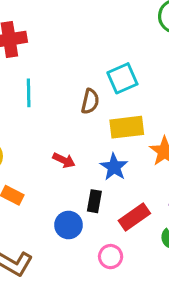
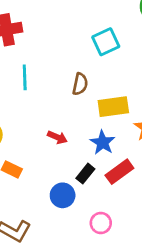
cyan square: (122, 78) -> (106, 42), moved
black rectangle: (94, 201) -> (85, 174), turned 30
red rectangle: (134, 217) -> (119, 172), moved

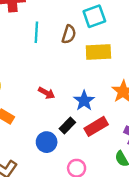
cyan line: (25, 77) -> (36, 32), moved
brown semicircle: (80, 84) -> (69, 34), moved
yellow rectangle: (113, 107) -> (98, 52), moved

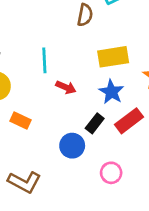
cyan line: (36, 32) -> (44, 60), moved
yellow rectangle: (98, 52) -> (113, 57), moved

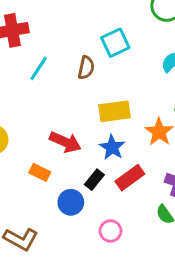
cyan line: (44, 60) -> (39, 68), moved, turned 35
red arrow: (66, 87) -> (65, 142), size x1.5
orange rectangle: (21, 120) -> (40, 172), moved

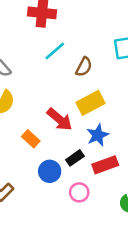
brown semicircle: (86, 68) -> (84, 67), moved
yellow rectangle: (115, 111) -> (90, 103), moved, turned -36
pink circle: (111, 231) -> (79, 192), moved

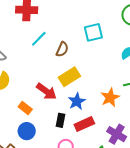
black rectangle: (75, 158) -> (60, 120), turned -40
blue circle: (50, 171) -> (27, 131), moved

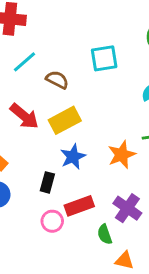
brown semicircle: (62, 49) -> (57, 80), turned -91
red arrow: (46, 91) -> (24, 116), moved
red rectangle: (84, 124) -> (79, 206), moved

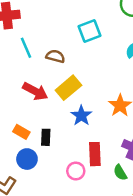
cyan line: (24, 62) -> (26, 48), turned -60
black rectangle: (47, 182) -> (46, 137), moved
red rectangle: (79, 206) -> (95, 154), turned -60

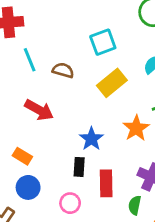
yellow rectangle: (68, 88) -> (112, 83), moved
black rectangle: (46, 137) -> (79, 167), moved
pink circle: (76, 171) -> (70, 203), moved
green semicircle: (120, 173) -> (135, 205), turned 42

